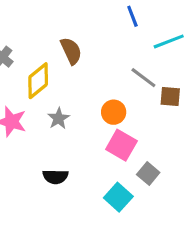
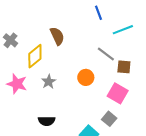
pink square: (121, 145) -> (118, 93), moved

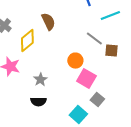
gray star: (49, 82) -> (40, 80), moved
pink square: (118, 93) -> (86, 79), moved

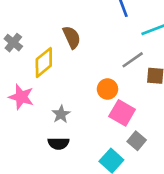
gray line: (94, 39) -> (133, 60), turned -72

